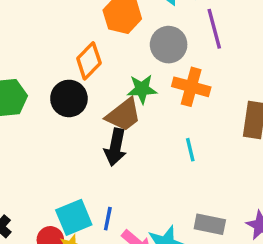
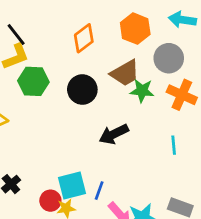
orange diamond: (89, 61) -> (84, 38), moved
brown trapezoid: (124, 115) -> (125, 73), moved
black arrow: (115, 147) -> (114, 134), turned 44

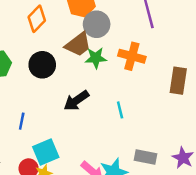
gray circle: (169, 58) -> (97, 24), moved
cyan line: (174, 145) -> (120, 110), moved
blue line: (99, 191) -> (22, 121), moved

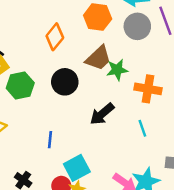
gray circle: (97, 24) -> (137, 26), moved
orange cross: (132, 56) -> (148, 89), moved
cyan line: (120, 110) -> (142, 128), moved

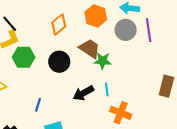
brown trapezoid: (98, 58) -> (90, 49), turned -115
orange cross: (148, 89) -> (121, 113), moved
cyan line: (142, 128) -> (107, 89), moved

